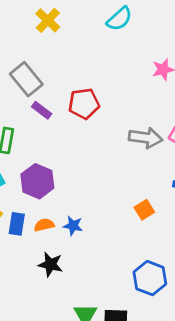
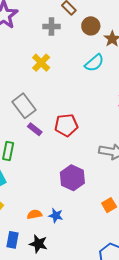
purple hexagon: (37, 181) -> (72, 178), moved
blue rectangle: (17, 224) -> (12, 240), moved

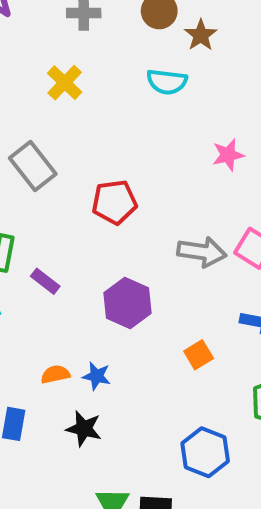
cyan semicircle: (94, 63) -> (167, 82), turned 48
purple rectangle: (35, 129) -> (45, 281), moved
black star: (38, 244) -> (84, 429), moved

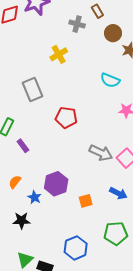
cyan semicircle: (167, 82) -> (110, 80), moved
purple hexagon: (127, 303) -> (56, 184), moved
orange semicircle: (55, 374) -> (15, 182), moved, turned -56
black star: (84, 429) -> (21, 220), turned -30

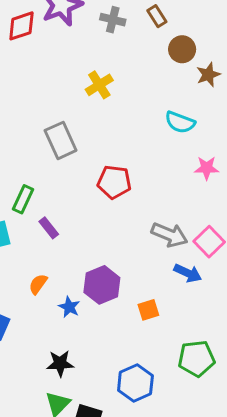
gray cross: (77, 24) -> (113, 20), moved
blue arrow: (118, 193) -> (188, 273), moved
black star: (21, 220) -> (60, 363), moved

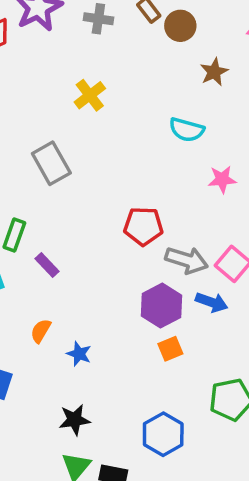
brown circle: (182, 49) -> (180, 26), moved
red pentagon: (114, 182) -> (143, 226), moved
purple hexagon: (102, 285) -> (161, 306), moved

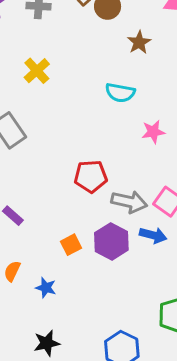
orange square: (170, 349) -> (71, 245), moved

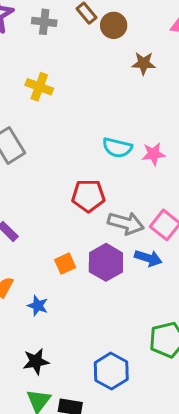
brown star: (139, 42) -> (144, 63), turned 30
yellow cross: (37, 71) -> (39, 87), turned -30
cyan semicircle: (120, 93) -> (117, 148), moved

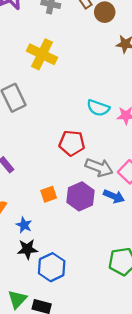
yellow cross: (39, 87) -> (42, 54), size x1.4
black star: (36, 361) -> (27, 249), moved
blue hexagon: (111, 371) -> (52, 267), moved

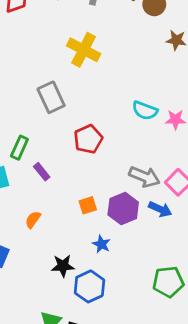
red pentagon: (72, 143) -> (88, 139), moved, turned -30
blue star: (24, 225) -> (101, 244), moved

